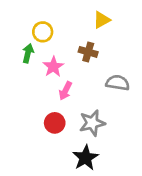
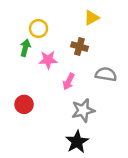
pink star: (53, 67) -> (48, 60), turned 30
pink arrow: (65, 91) -> (69, 82), moved
red circle: (55, 123) -> (24, 104), moved

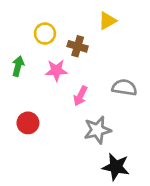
brown cross: (79, 47) -> (78, 46), moved
green arrow: (25, 48) -> (18, 66), moved
black star: (77, 142) -> (116, 167), moved, turned -30

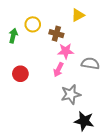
green arrow: (18, 66) -> (13, 36), moved
pink star: (56, 70) -> (66, 51), moved
red circle: (28, 123) -> (20, 74), moved

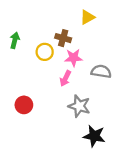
yellow circle: (33, 24) -> (45, 52), moved
red circle: (20, 74) -> (24, 105), moved
gray star: (71, 94) -> (79, 106), turned 30

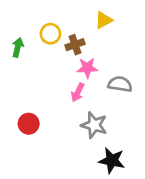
brown cross: (63, 38) -> (75, 45), turned -35
yellow circle: (45, 52) -> (50, 34), moved

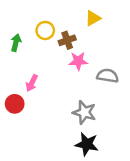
pink arrow: (78, 92) -> (32, 83), moved
red circle: (29, 124) -> (15, 104), moved
black star: (112, 161) -> (87, 144), moved

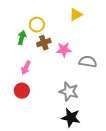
brown cross: (67, 40) -> (44, 43), moved
green arrow: (16, 43) -> (22, 38), moved
red circle: (15, 104) -> (22, 91), moved

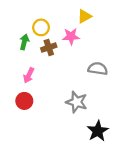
pink star: (64, 50) -> (71, 36), moved
black star: (71, 118) -> (98, 131), moved, turned 30

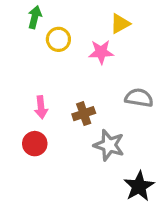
green arrow: (24, 42) -> (35, 17), moved
brown cross: (49, 47) -> (84, 114), moved
pink arrow: (29, 75) -> (41, 107), turned -32

